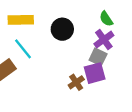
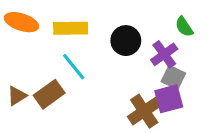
purple cross: (104, 40) -> (164, 54), moved
brown cross: (76, 82) -> (144, 111), size x1.5

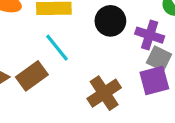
purple cross: (164, 54) -> (150, 35), turned -36
brown cross: (144, 111) -> (104, 93), moved

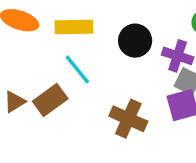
brown cross: (104, 93) -> (128, 119), turned -32

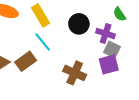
yellow rectangle: (74, 27) -> (41, 15), turned 60

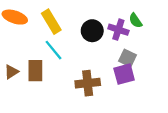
purple cross: (106, 33) -> (118, 30), moved
brown rectangle: (26, 61) -> (35, 71), turned -54
brown cross: (75, 73) -> (88, 83), turned -30

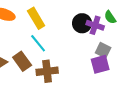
black circle: (92, 31) -> (82, 23), moved
brown rectangle: (35, 71) -> (22, 61), turned -36
brown cross: (88, 83) -> (47, 71), moved

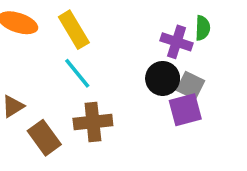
green semicircle: (110, 17) -> (203, 28), turned -144
black circle: (82, 23) -> (163, 78), moved
brown rectangle: (22, 61) -> (44, 138), moved

